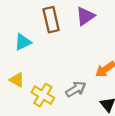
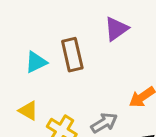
brown rectangle: (51, 20) -> (72, 55), moved

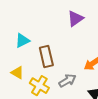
brown rectangle: (72, 55) -> (46, 57), moved

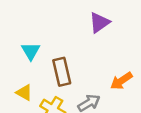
cyan triangle: (22, 41) -> (31, 51), turned -35

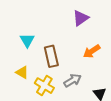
orange arrow: (121, 81) -> (92, 51), moved

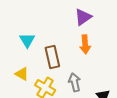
orange arrow: (92, 51) -> (85, 44), moved, turned -60
gray arrow: (72, 80) -> (75, 82), turned -72

